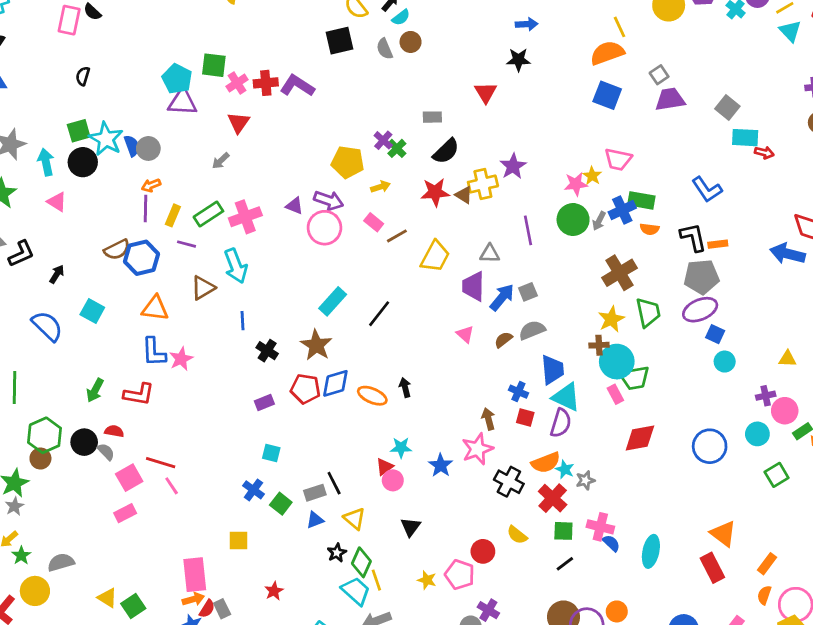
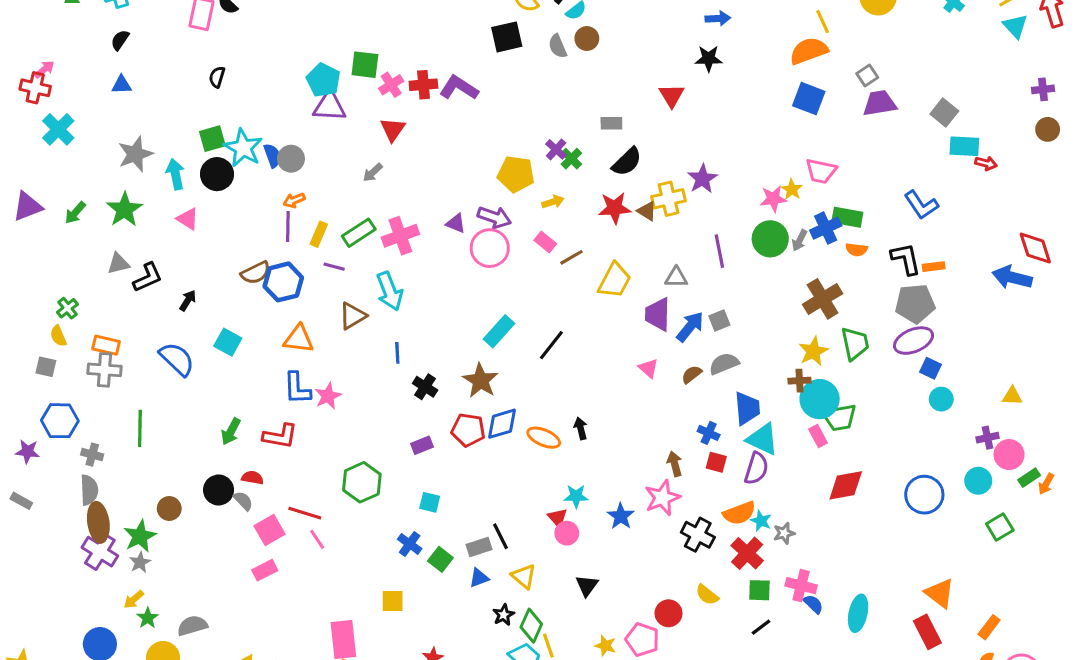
green hexagon: (45, 435) -> (362, 482), moved
red triangle: (385, 467) -> (558, 518), turned -36

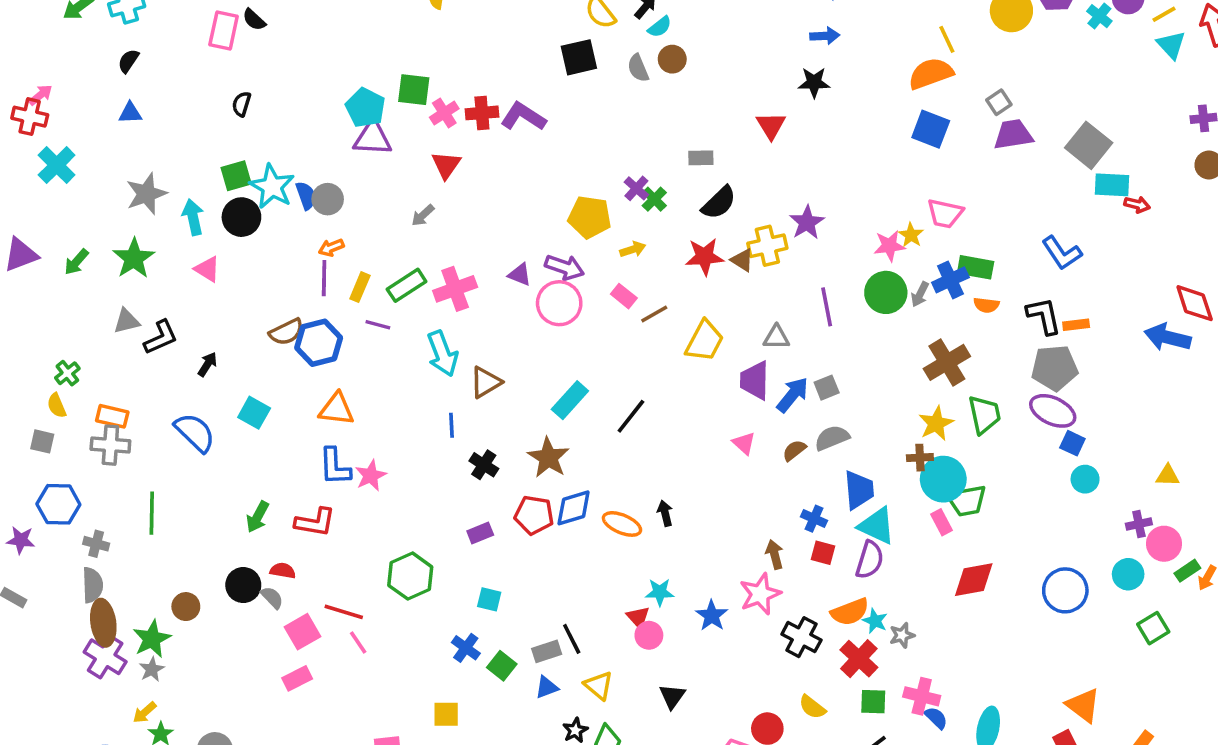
gray square: (944, 112) -> (1089, 145), size x1.4
brown triangle: (353, 316) -> (486, 382), moved
purple ellipse: (914, 341) -> (1053, 411), turned 48

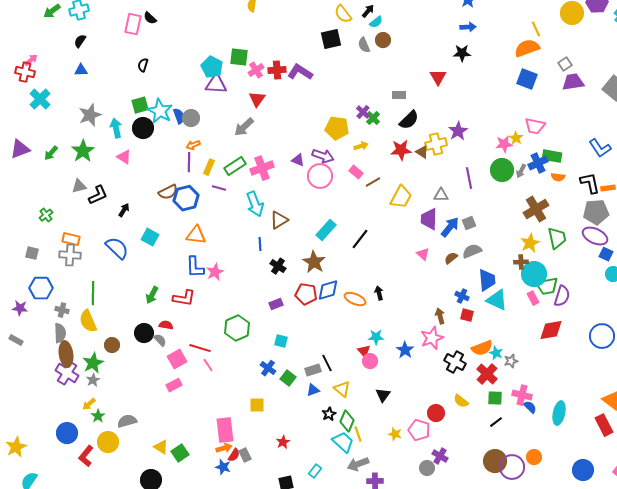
gray arrow: (423, 215) -> (244, 127), size x1.5
yellow semicircle: (57, 406) -> (88, 321), moved, size x1.6
purple semicircle: (870, 560) -> (562, 296), moved

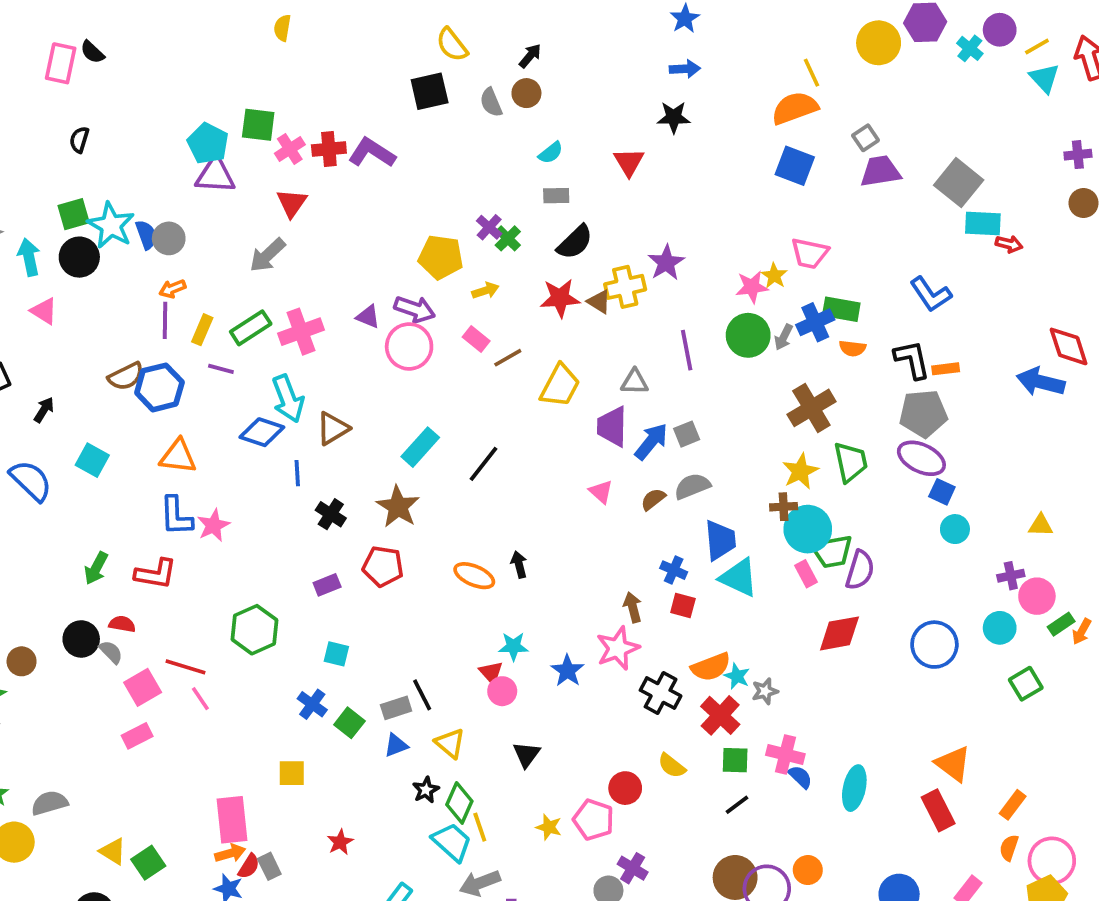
black arrow: (368, 11) -> (530, 56), moved
cyan semicircle: (376, 22) -> (551, 153), moved
blue diamond: (328, 290) -> (262, 432), moved, turned 35

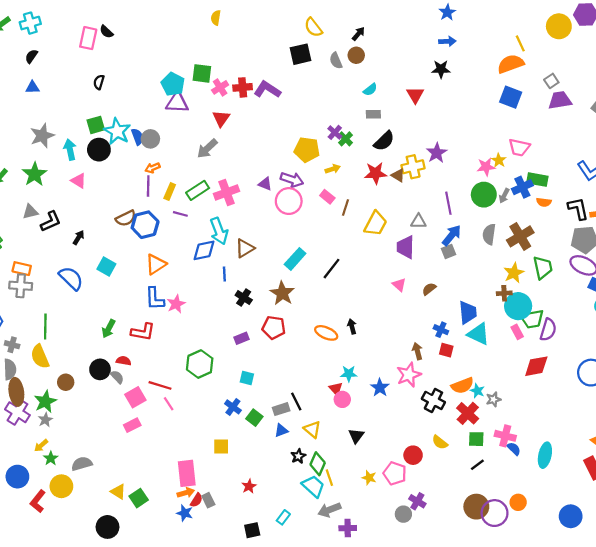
brown line: (508, 358) -> (346, 207), turned -42
blue diamond: (262, 432) -> (204, 250), turned -30
blue arrow: (651, 442) -> (452, 235), moved
orange triangle: (178, 456) -> (156, 264), turned -40
gray semicircle: (692, 486) -> (489, 234), moved, turned -60

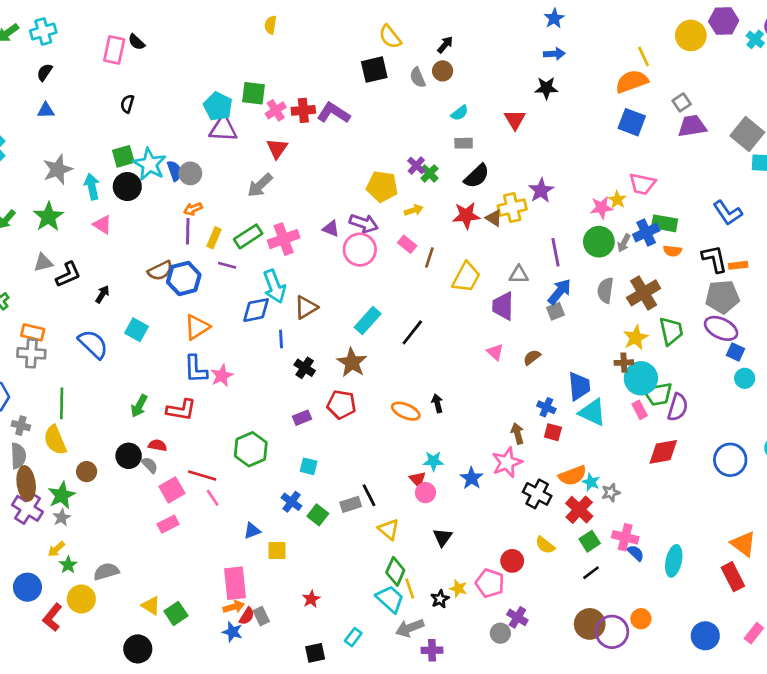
blue triangle: (281, 430) -> (252, 531), moved
green square: (476, 439) -> (590, 541), turned -35
black star: (298, 456) -> (440, 599), moved

